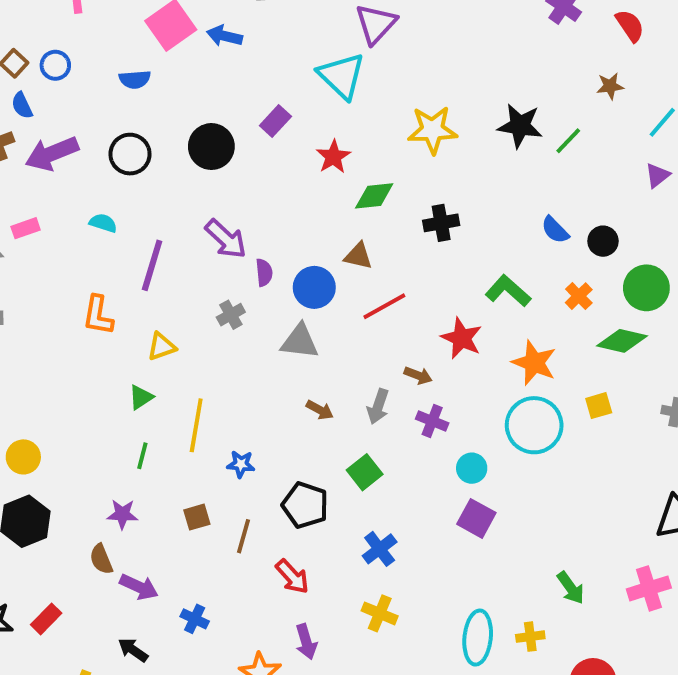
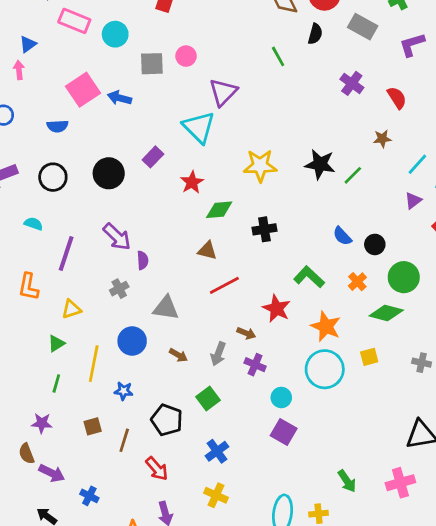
blue circle: (314, 287) -> (132, 341), moved

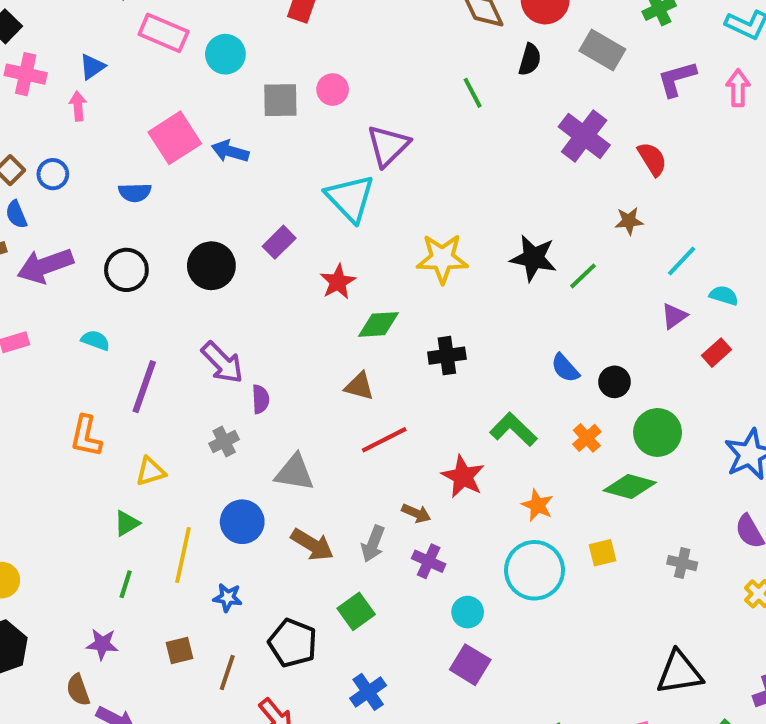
purple cross: (352, 83) -> (584, 136), size x1.4
orange star: (326, 326) -> (537, 505), size x0.7
brown arrow: (178, 355) -> (312, 545), size x1.5

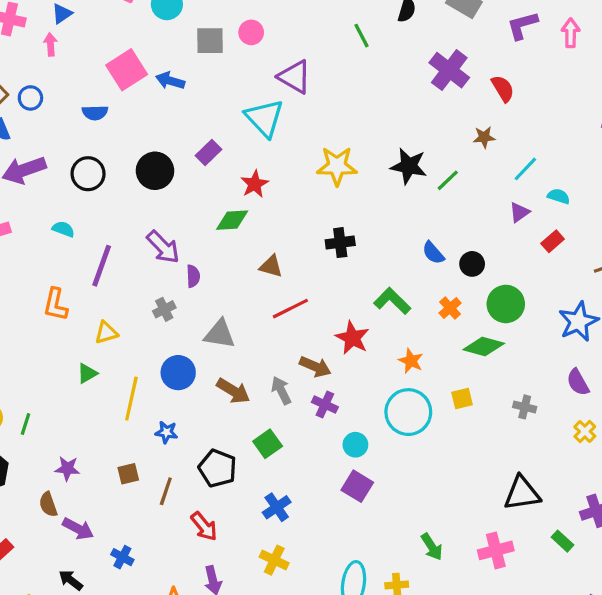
purple triangle: (388, 146) -> (295, 77), turned -45
green diamond: (379, 324) -> (232, 220), moved
brown arrow: (416, 513) -> (315, 367), size x1.4
gray arrow: (373, 544) -> (281, 390), turned 132
green line: (126, 584) -> (26, 424), moved

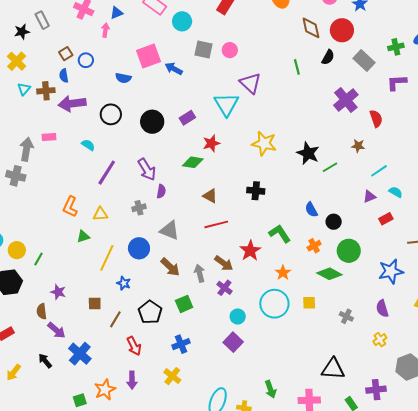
orange L-shape: (55, 304) -> (70, 207), moved
blue cross: (122, 557) -> (80, 354), size x1.6

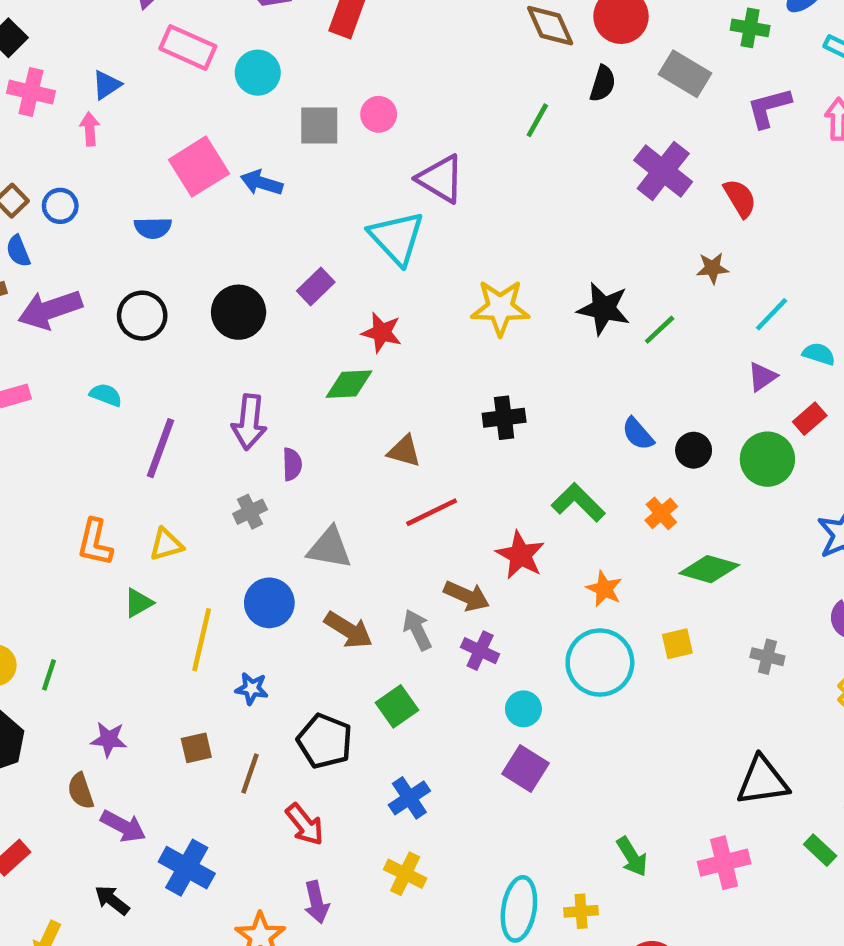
green cross: (396, 47) -> (750, 28), turned 35
green line: (297, 67) -> (537, 120), turned 56
red star: (211, 143) -> (382, 332), turned -30
purple arrow: (147, 169) -> (249, 422), turned 50
green circle: (349, 251) -> (767, 459), moved

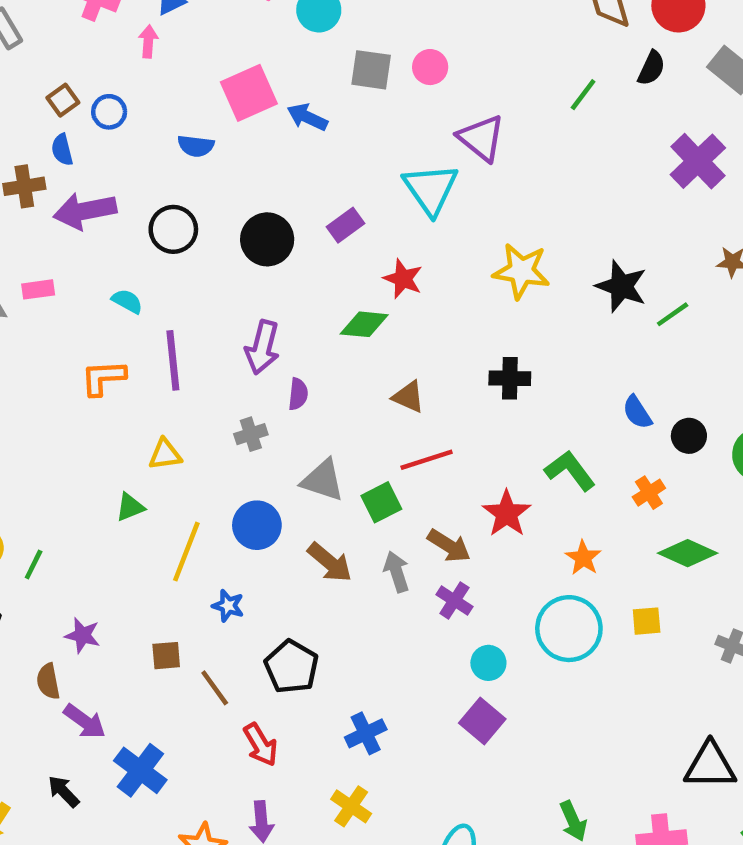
purple line: (161, 448) -> (173, 360), turned -34
orange L-shape: (95, 542) -> (103, 378), moved, turned 66
green square: (397, 706) -> (381, 502), moved
brown line: (250, 774) -> (215, 688), turned -63

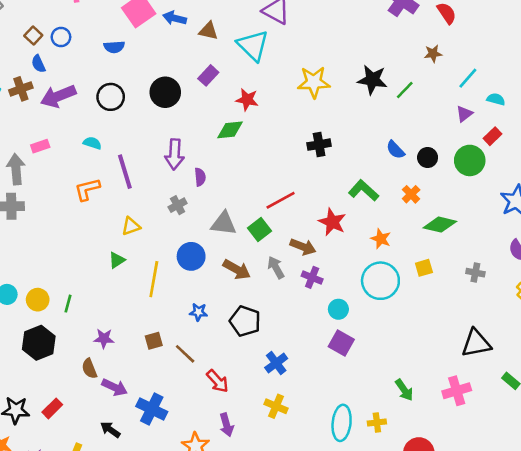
brown triangle: (408, 397) -> (208, 31), moved
blue star: (228, 606) -> (198, 312), moved
black pentagon: (292, 667) -> (245, 321), moved

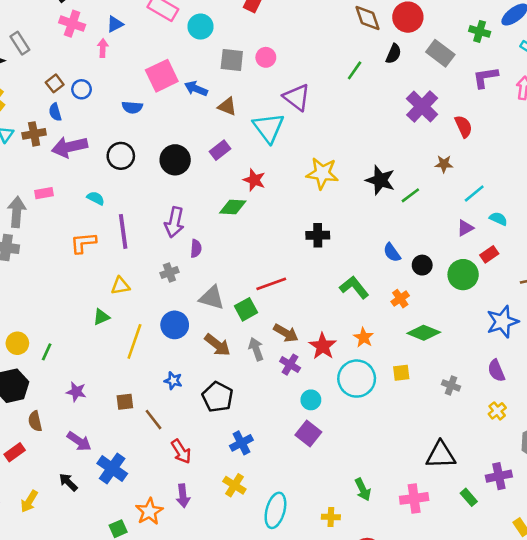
red star: (332, 222) -> (323, 346), moved
brown semicircle: (89, 369) -> (35, 421), moved
cyan ellipse: (342, 423) -> (275, 510), moved

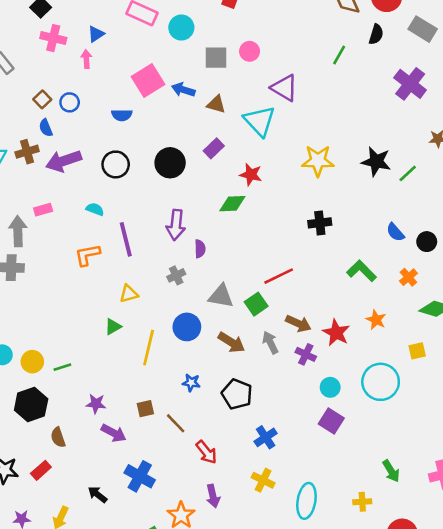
green line: (47, 352) -> (62, 367), turned 54
cyan circle: (357, 379) -> (381, 382), moved
purple arrow: (79, 441) -> (114, 433), moved

